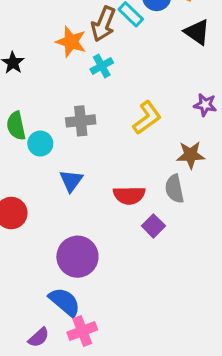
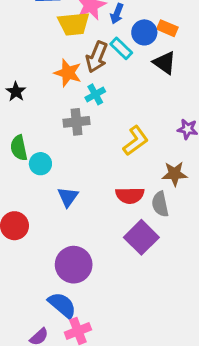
black triangle: (197, 32) -> (164, 63), moved
gray cross: (81, 121) -> (77, 122), moved
red semicircle: (129, 195) -> (130, 195), moved
purple square: (153, 226) -> (141, 237), size x1.6

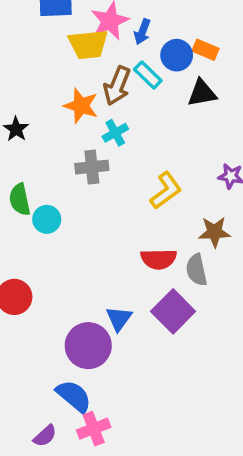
black triangle: (164, 63) -> (202, 93), turned -45
blue triangle: (68, 197) -> (119, 319), moved

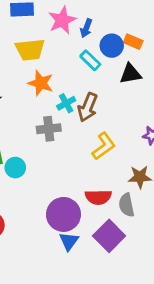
yellow trapezoid: (88, 44) -> (30, 50), moved
brown arrow: (117, 86) -> (88, 107), moved
purple circle: (88, 346) -> (63, 214), moved

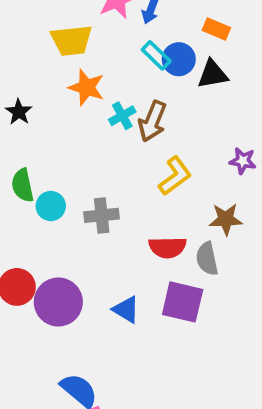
blue circle: (112, 46) -> (179, 59), moved
gray cross: (49, 129) -> (102, 215), moved
purple circle: (63, 214) -> (58, 302), moved
purple square: (109, 236) -> (183, 302), turned -32
blue triangle: (69, 241) -> (126, 310), turned -35

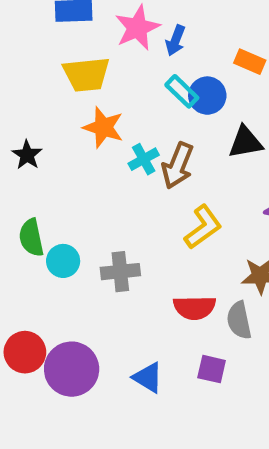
black triangle: (213, 74) -> (245, 142), moved
purple square: (183, 302) -> (212, 369), size x0.6

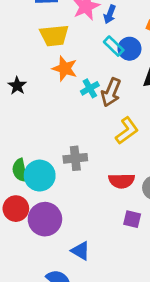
green semicircle: (31, 238) -> (20, 170), moved
cyan circle: (63, 261) -> (40, 176), moved, size x1.5
blue triangle: (148, 378) -> (81, 251), moved

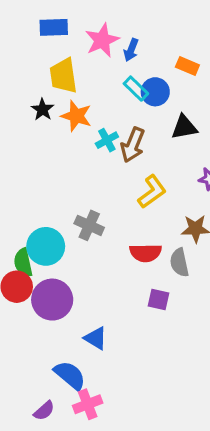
yellow trapezoid: (54, 35) -> (63, 76), turned 88
black star: (17, 86) -> (42, 110), moved
gray cross: (75, 158) -> (89, 225), turned 30
green semicircle: (20, 170) -> (23, 263), moved

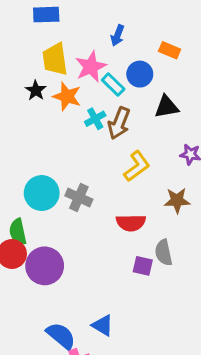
pink star: (102, 40) -> (91, 67), moved
cyan rectangle: (136, 89) -> (113, 84), moved
cyan circle: (46, 246) -> (42, 193), moved
gray semicircle: (179, 263) -> (164, 252), moved
blue triangle: (96, 338) -> (103, 325), moved

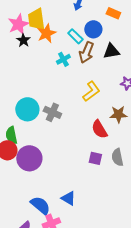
pink star: (91, 67) -> (18, 24), moved
orange star: (67, 96) -> (46, 33), moved, turned 30
brown arrow: (119, 123) -> (86, 52), moved
red semicircle: (131, 223) -> (99, 129), moved, turned 60
gray semicircle: (164, 252) -> (117, 157), moved

